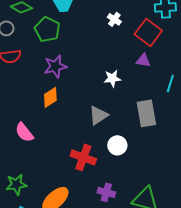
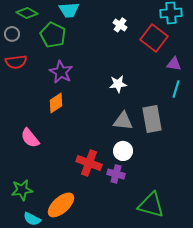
purple triangle: (143, 60) -> (174, 64), moved
purple star: (55, 66) -> (61, 72), turned -30
gray triangle: (98, 115) -> (123, 121), moved, turned 40
purple cross: (106, 192) -> (116, 174), moved

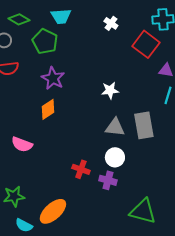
white cross: (120, 25) -> (111, 23), moved
pink semicircle: (30, 138) -> (22, 144), turned -30
red cross: (89, 163) -> (81, 169), size x0.7

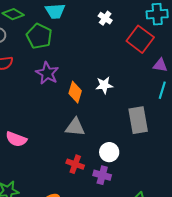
orange diamond: (48, 109) -> (75, 92), moved, turned -40
gray triangle: (115, 127) -> (75, 127), moved

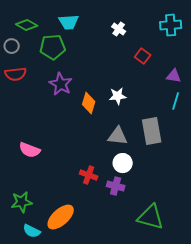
green pentagon: (39, 36) -> (53, 47), turned -30
red square: (140, 39) -> (143, 56), moved, size x0.6
gray triangle: (75, 127) -> (118, 136), moved

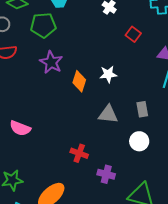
gray rectangle: (152, 131) -> (142, 109), size x0.6
white circle: (123, 163) -> (139, 141), moved
purple cross: (116, 186) -> (106, 174), moved

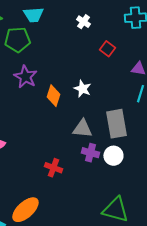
white star: (108, 74) -> (82, 89), turned 30
gray rectangle: (142, 109) -> (116, 124), size x1.8
purple cross: (106, 174) -> (90, 153), moved

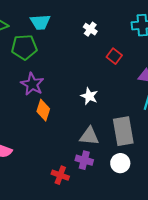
orange diamond: (53, 96) -> (43, 110), moved
purple cross: (90, 153) -> (84, 160), moved

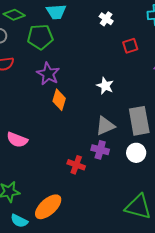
red square: (114, 56) -> (130, 46), turned 35
gray triangle: (89, 136) -> (105, 126), turned -30

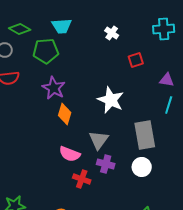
white star: (105, 86) -> (111, 100), size x1.5
gray triangle: (105, 126) -> (99, 140), moved, turned -30
pink semicircle: (17, 140) -> (70, 154), moved

